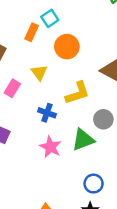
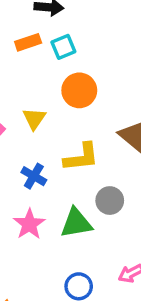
orange rectangle: (32, 32) -> (28, 42), moved, turned 36

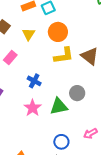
yellow triangle: (34, 119) -> (29, 34), moved
yellow L-shape: (81, 157) -> (64, 56), moved

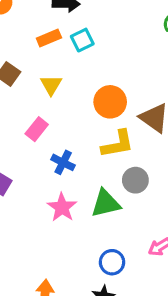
orange circle: (58, 32) -> (110, 102), moved
yellow L-shape: (64, 56) -> (118, 144), moved
pink rectangle: (10, 58) -> (37, 129), moved

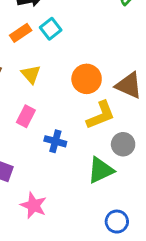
pink star: (62, 207) -> (34, 205), moved

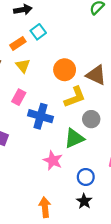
orange rectangle: (21, 33) -> (18, 43), moved
blue cross: (55, 141) -> (41, 116), size x1.5
pink star: (34, 205) -> (53, 160), moved

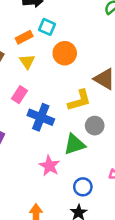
cyan square: (38, 32) -> (47, 27), turned -35
orange circle: (65, 70) -> (65, 53), moved

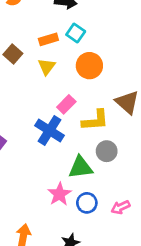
pink rectangle: (19, 95) -> (66, 104), moved
pink star: (49, 166) -> (59, 194), moved
blue circle: (83, 187) -> (87, 203), moved

